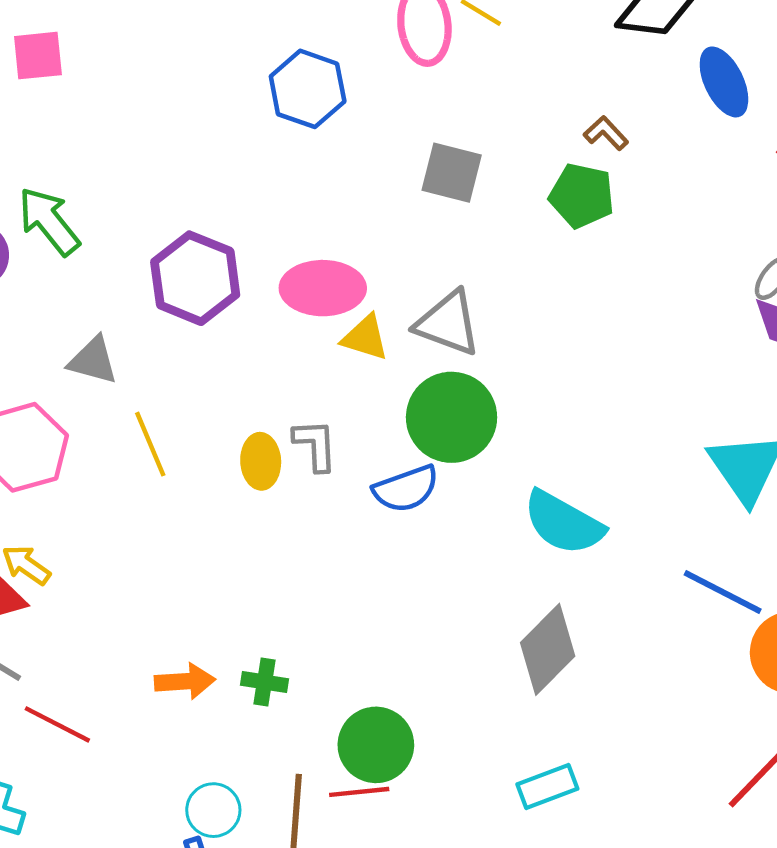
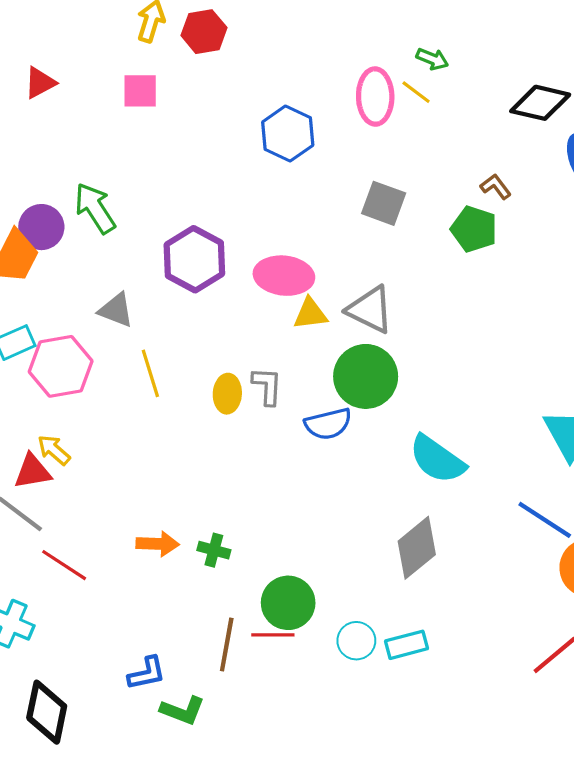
pink square: (38, 56) -> (140, 91), moved
yellow triangle: (365, 338) -> (310, 314), turned -30
cyan circle: (213, 810) -> (356, 641), moved

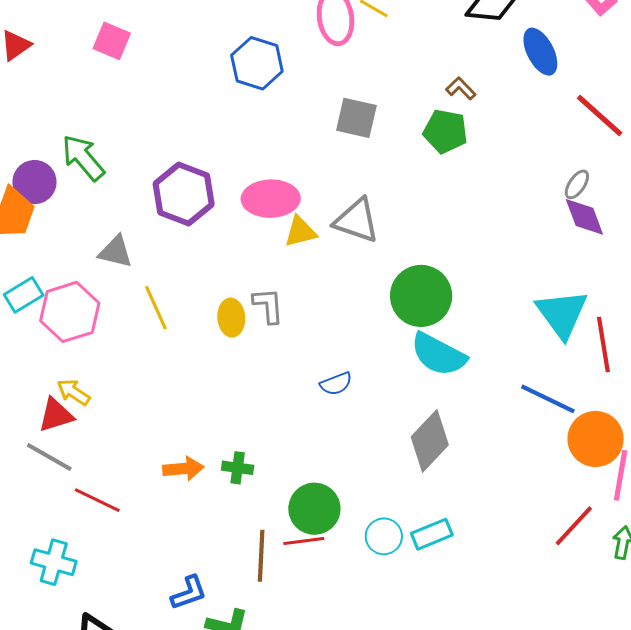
pink square: (140, 91) -> (112, 41), turned 30
green circle: (366, 376) -> (421, 296), moved
blue semicircle: (328, 424) -> (336, 384), moved, size x0.7

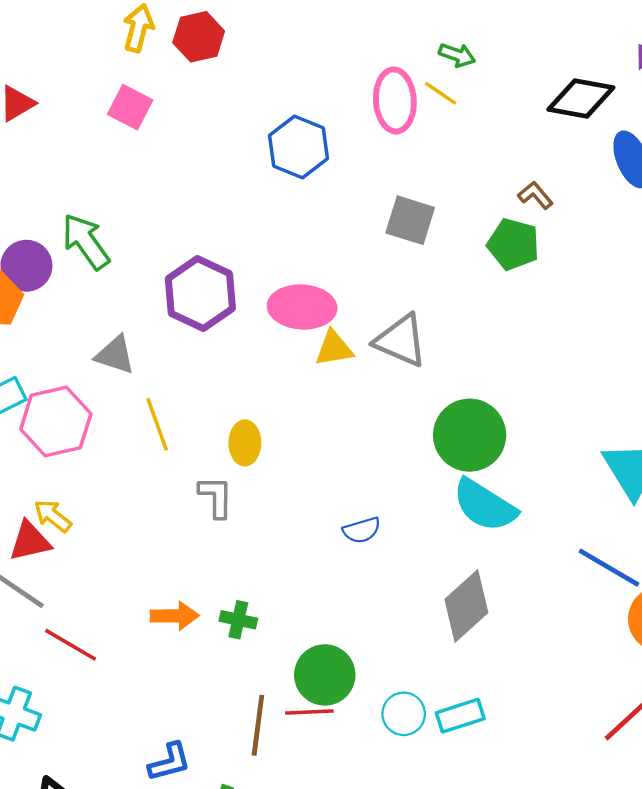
gray L-shape: (268, 306) -> (216, 497), moved

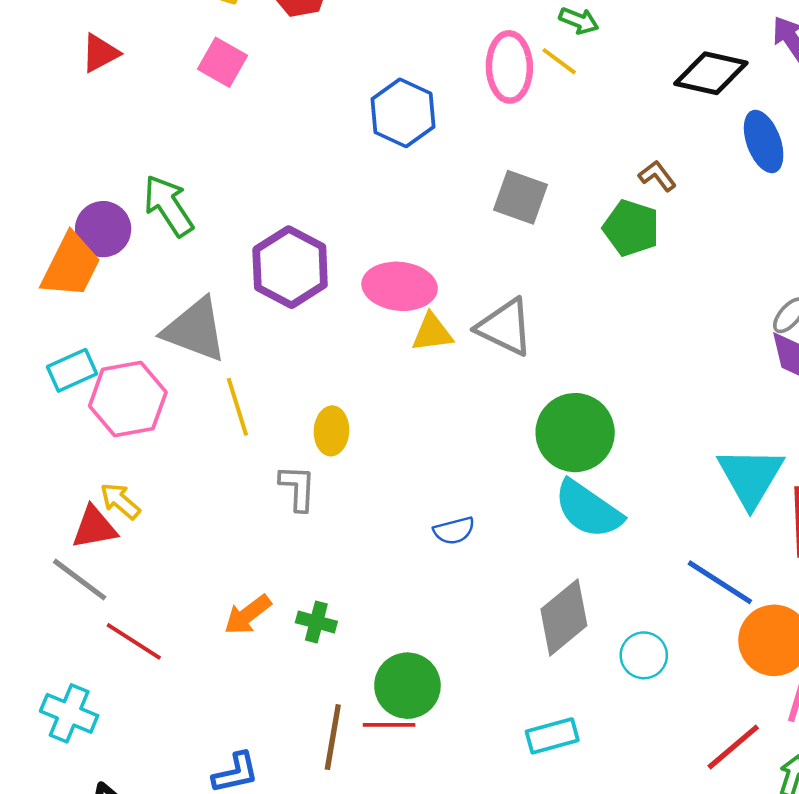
gray triangle: (115, 355) -> (195, 330), size x1.5
orange arrow: (175, 616) -> (248, 615), turned 141
cyan circle: (404, 714) -> (644, 655), moved

